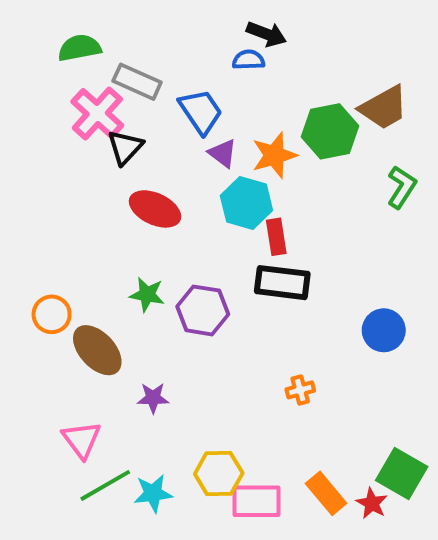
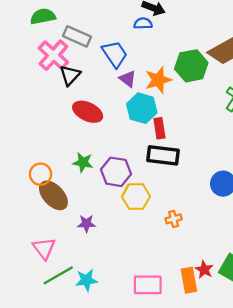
orange circle: (52, 314) -> (41, 174), moved
yellow hexagon: (219, 473) -> (136, 197), moved
orange rectangle: (326, 493) -> (189, 280), turned 30
red star: (372, 503) -> (204, 270), moved

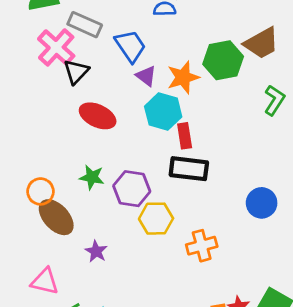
orange cross: (174, 219) -> (202, 246), size x1.5
purple star: (86, 224) -> (96, 251), turned 30
pink triangle: (44, 248) -> (45, 281), turned -40

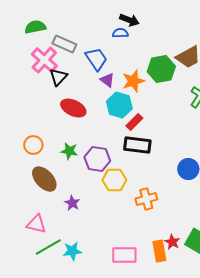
red rectangle: (185, 136) -> (134, 122), turned 54
orange circle: (41, 191) -> (33, 145), moved

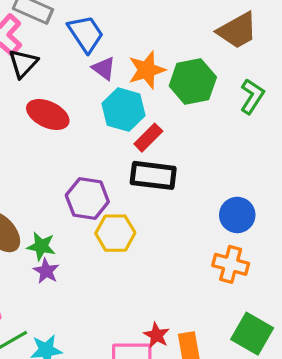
green hexagon: (161, 69) -> (193, 82), moved
green star: (69, 151) -> (41, 246), moved
orange cross: (146, 199) -> (231, 264), moved, turned 30
red star: (172, 242) -> (157, 335), moved

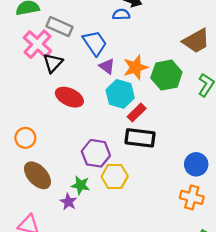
green star: (41, 246) -> (80, 185), moved

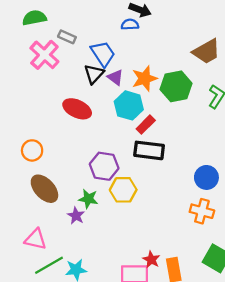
gray rectangle: (60, 27) -> (67, 37), size x0.7
black triangle: (53, 63) -> (94, 74), moved

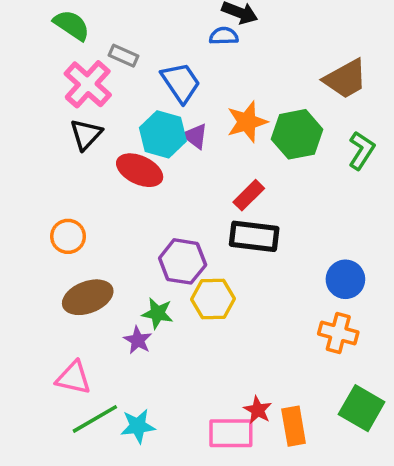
green semicircle: (34, 18) -> (72, 25), turned 45
black triangle: (94, 74) -> (86, 134), moved
purple triangle: (115, 77) -> (195, 136), moved
cyan hexagon: (129, 105) -> (163, 134), moved
brown ellipse: (44, 189) -> (88, 297), turned -68

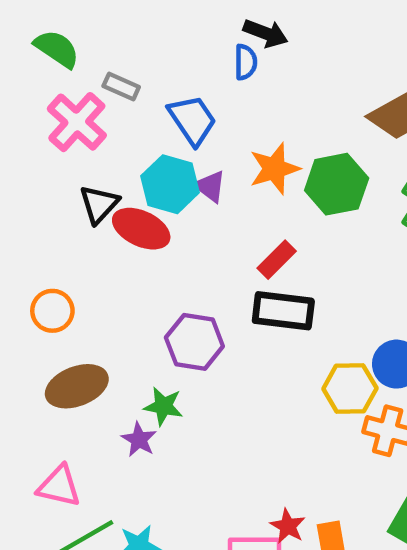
blue semicircle: (224, 36) -> (246, 62), turned 92
black triangle: (86, 134) -> (99, 204), moved
yellow hexagon: (213, 299) -> (350, 388), moved

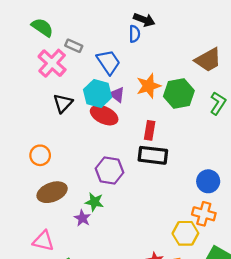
red ellipse: (141, 229) -> (104, 115), moved
red rectangle: (277, 260) -> (150, 130), turned -36
yellow hexagon: (350, 388) -> (185, 233), moved

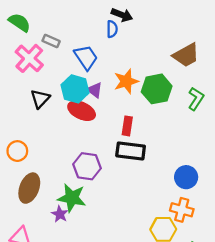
brown ellipse: (52, 192) -> (29, 188), turned -48
green star: (94, 202) -> (72, 198), size x1.5

